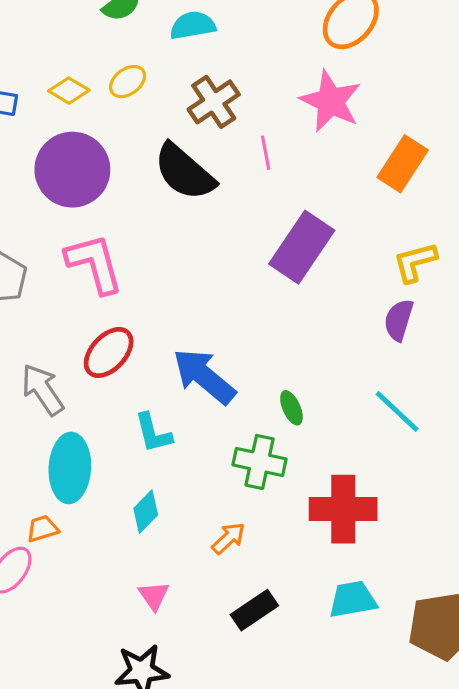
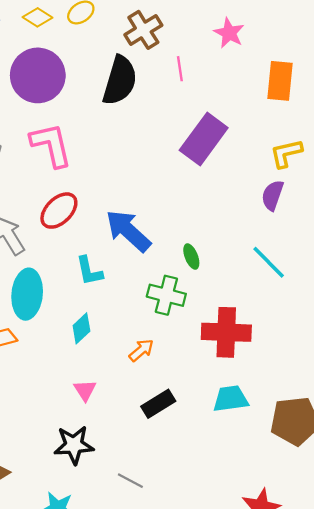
pink star: (331, 101) -> (229, 33), size x0.7
orange rectangle: (403, 164) -> (280, 81), turned -30
black semicircle: (184, 172) -> (120, 80), turned -117

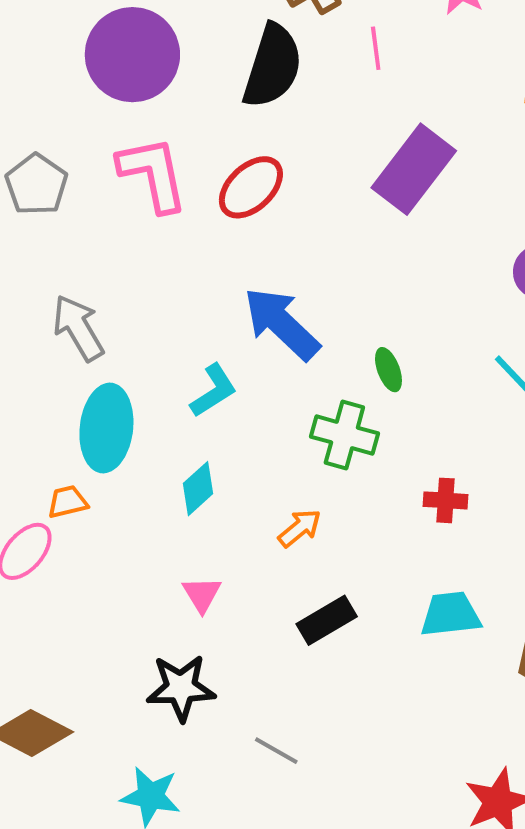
red ellipse: (59, 211) -> (251, 187), moved
cyan L-shape: (89, 271) -> (213, 391), turned -112
red cross: (226, 332) -> (446, 500), size x0.5

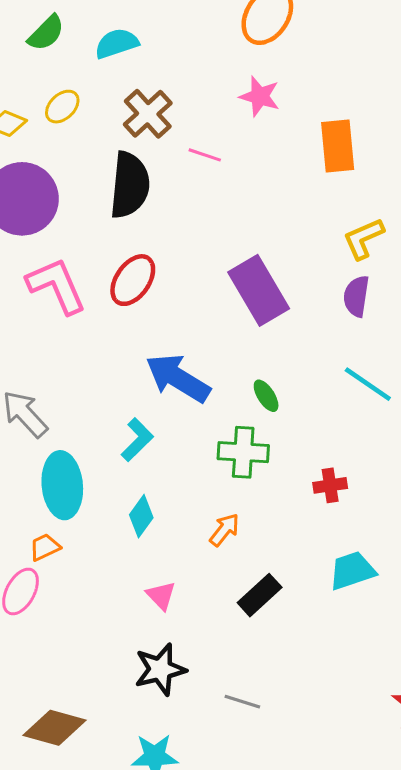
pink line: (376, 48) -> (205, 155), turned -52
purple rectangle: (414, 169) -> (259, 290), moved, turned -56

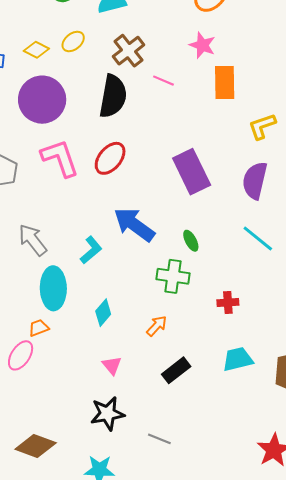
orange rectangle: (338, 146) -> (225, 82), moved
yellow L-shape: (364, 238) -> (262, 126), moved
purple semicircle: (356, 296) -> (255, 181), size x1.4
cyan L-shape: (137, 440) -> (91, 250), moved

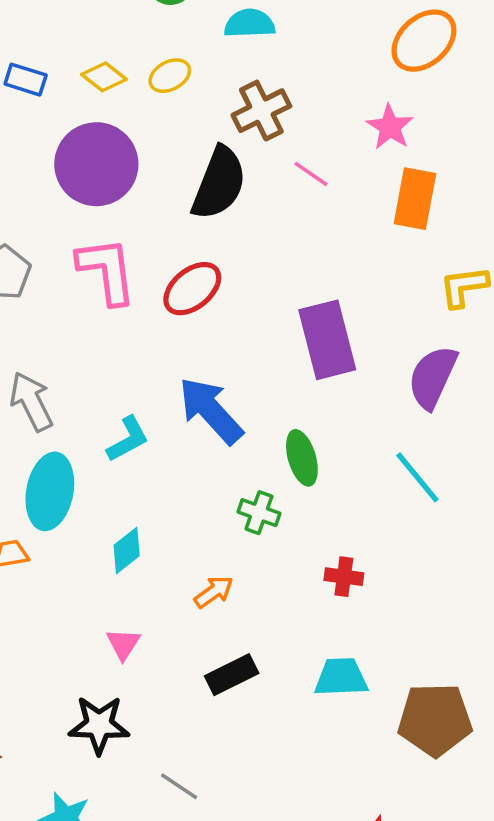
green ellipse: (191, 241) -> (302, 458), size x1.4
green cross: (173, 276) -> (259, 513), size x0.7

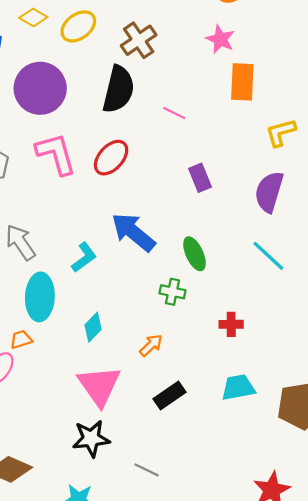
yellow ellipse: (170, 76) -> (78, 26), size x1.4
yellow diamond: (104, 77) -> (33, 17), moved
pink line: (311, 174) -> (174, 113), moved
purple rectangle: (327, 340) -> (200, 178), size x0.6
pink triangle: (123, 644) -> (99, 386), size x2.0

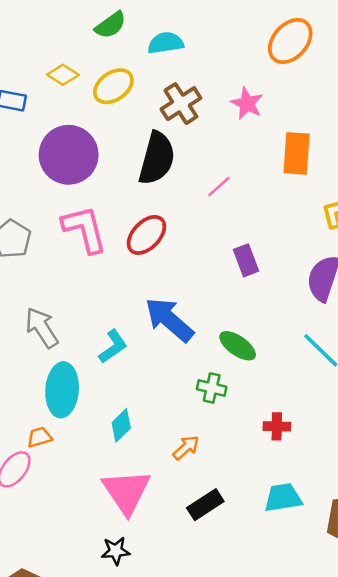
pink star: (220, 39) -> (247, 103), moved
pink line: (174, 113) -> (219, 187), turned -70
green ellipse: (194, 254) -> (238, 346), turned -32
black star: (91, 439) -> (116, 551), size x0.7

